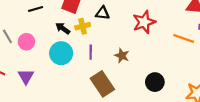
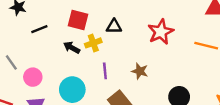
pink circle: (26, 42) -> (33, 77), moved
cyan circle: (61, 53) -> (72, 90), moved

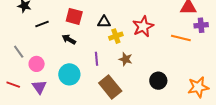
yellow cross: (93, 43) -> (116, 36), moved

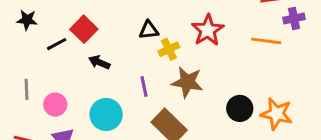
red square: (74, 16) -> (84, 29), moved, turned 36
gray line: (19, 52) -> (27, 89), turned 40
brown star: (126, 59) -> (187, 82), size x1.5
orange star: (198, 87) -> (277, 114), moved, turned 30

